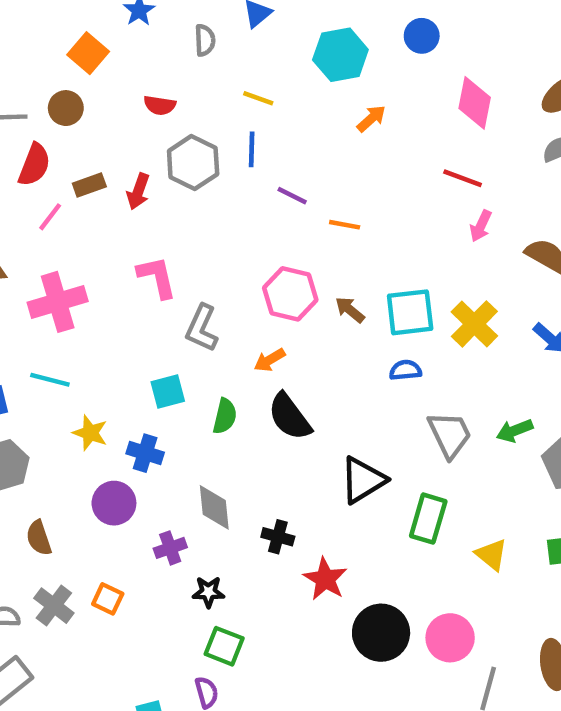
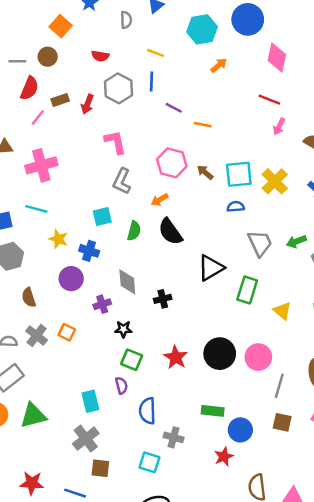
blue circle: (422, 36) -> (248, 19), size x1.6
pink L-shape: (157, 277) -> (115, 142), moved
black cross: (278, 537) -> (163, 299), turned -30
red star: (325, 579) -> (176, 357), moved

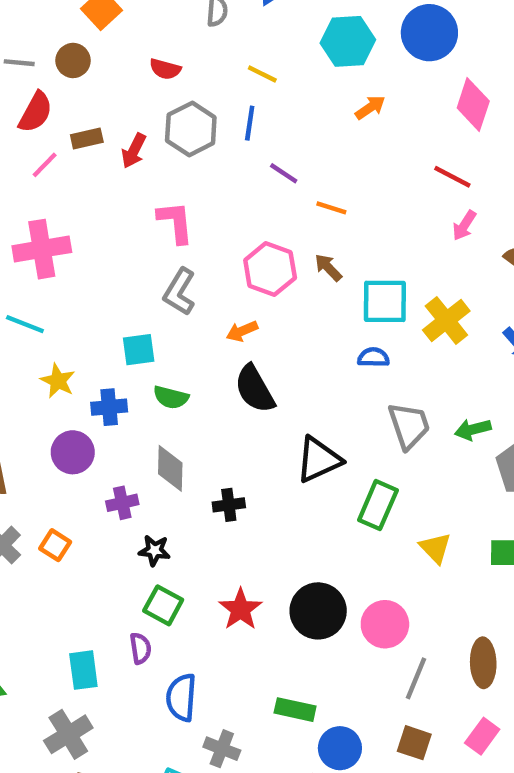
brown arrow: (205, 172) -> (328, 267), moved
green semicircle: (134, 231) -> (171, 397), moved, turned 84
blue cross: (89, 251) -> (109, 407), turned -30

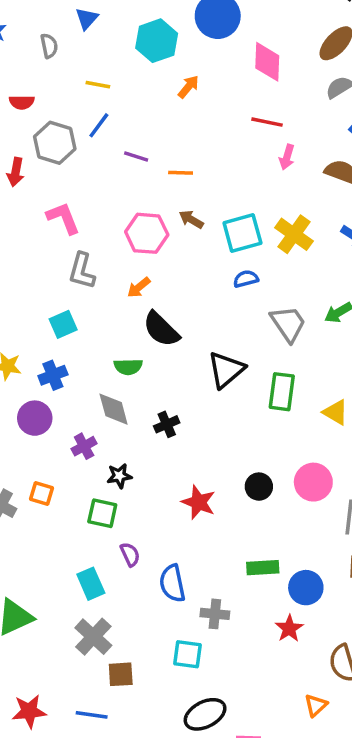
blue line: (250, 123) -> (99, 125), turned 44
green semicircle: (171, 397) -> (128, 367), moved
green square: (163, 605) -> (102, 513), moved
black circle: (318, 611) -> (259, 487), size x0.6

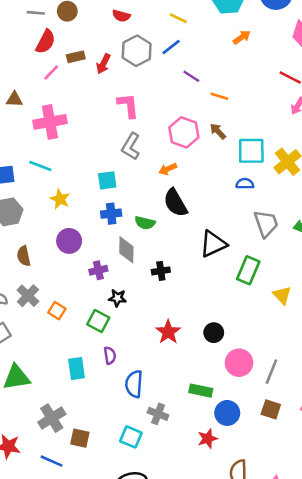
blue cross: (53, 375) -> (111, 214), moved
pink circle: (313, 482) -> (239, 363), moved
orange square: (42, 494) -> (57, 311), moved
gray cross: (93, 637) -> (52, 418), moved

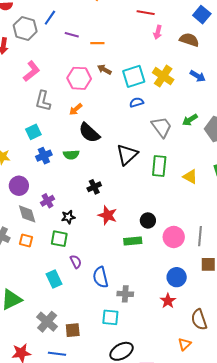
pink L-shape: (128, 105) -> (31, 71), turned 75
gray diamond: (126, 250) -> (27, 214), moved
red star: (168, 332) -> (108, 215), moved
green rectangle: (201, 391) -> (133, 241), moved

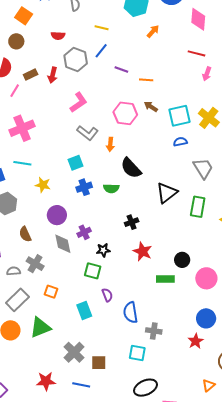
gray L-shape: (43, 101) -> (88, 133), turned -70
orange arrow: (76, 109) -> (110, 144), moved, turned -48
orange square: (26, 241) -> (51, 292), moved

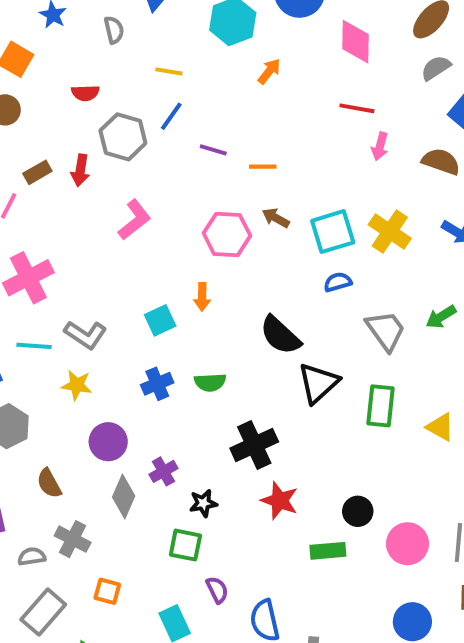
gray L-shape: (88, 133) -> (85, 335), moved
cyan square: (75, 163) -> (160, 320), moved
black semicircle: (131, 168) -> (280, 335), moved
black cross: (132, 222) -> (254, 445), size x1.6
gray diamond: (63, 244) -> (124, 497), turned 40

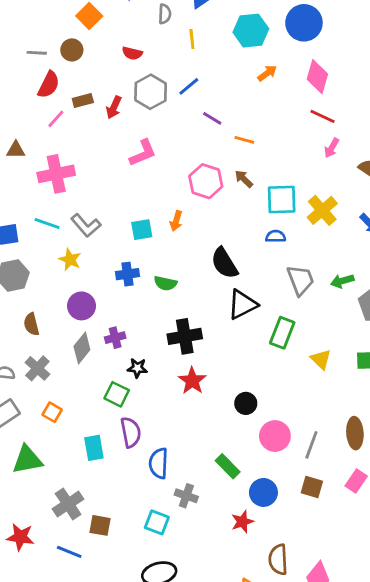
pink diamond: (356, 42) -> (317, 77), moved
yellow line: (169, 71) -> (192, 39), moved, turned 60
green rectangle: (328, 551) -> (228, 466), moved, turned 35
purple semicircle: (217, 590) -> (131, 432), size x1.5

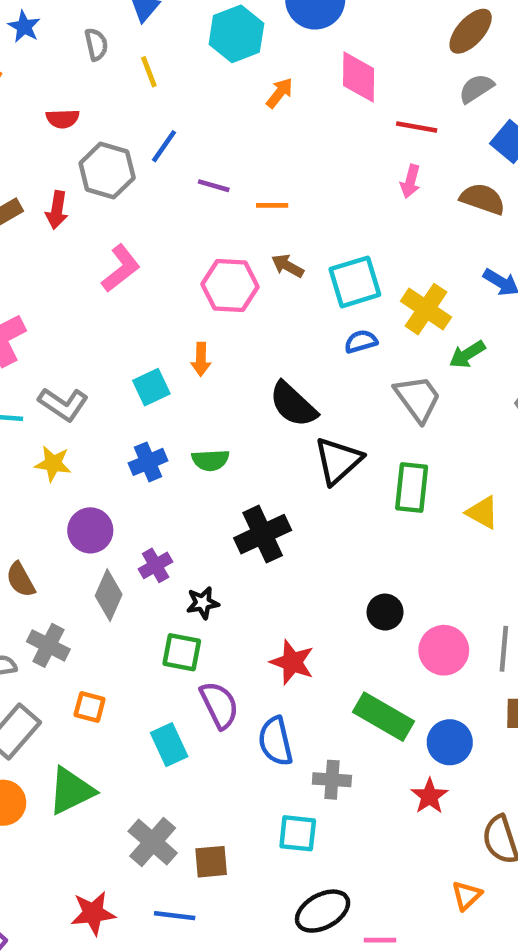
red line: (323, 116) -> (417, 127), moved
yellow cross: (322, 210) -> (426, 309), moved
green arrow: (342, 281) -> (467, 354), moved
red star: (192, 381) -> (292, 662), moved
green rectangle: (228, 466) -> (383, 717), size x1.4

